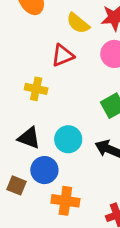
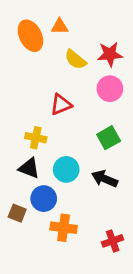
red triangle: (63, 55) -> (61, 105), moved
yellow cross: (36, 89) -> (36, 138), moved

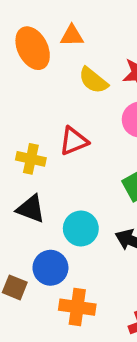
yellow cross: (36, 138) -> (31, 159), moved
black triangle: (29, 168) -> (31, 209), moved

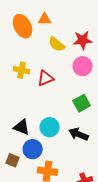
yellow cross: (31, 159) -> (22, 70), moved
black triangle: (31, 209) -> (22, 127), moved

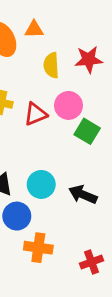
yellow semicircle: (57, 44) -> (51, 65), turned 48
pink circle: (83, 66) -> (68, 105), moved
green square: (82, 103) -> (87, 131), moved, turned -30

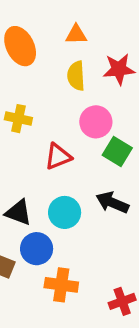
orange triangle: (34, 29) -> (76, 35), moved
red triangle: (35, 114) -> (58, 156), moved
black arrow: (83, 195) -> (112, 203), moved

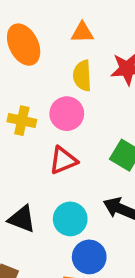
pink circle: (96, 122) -> (67, 114), moved
blue circle: (37, 249) -> (89, 257), moved

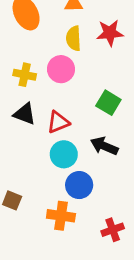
red triangle: (63, 160) -> (58, 122), moved
black triangle: (22, 219) -> (25, 114), moved

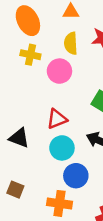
yellow cross: (25, 75) -> (30, 55), moved
black triangle: (25, 114) -> (19, 138), moved

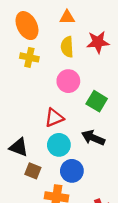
pink circle: (59, 71) -> (68, 81), moved
black triangle: (19, 138) -> (19, 147), moved
brown square: (15, 190) -> (33, 171), moved

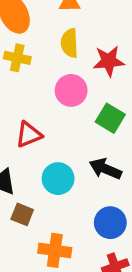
red star: (98, 42) -> (109, 61), moved
red triangle: (54, 118) -> (29, 134), moved
blue circle: (72, 171) -> (110, 223), moved

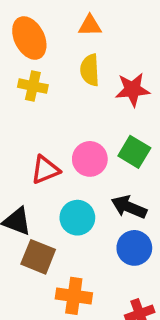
pink circle: (71, 90) -> (90, 159), moved
brown square: (22, 214) -> (38, 257), size x1.4
blue circle: (110, 223) -> (134, 248), moved

